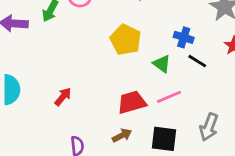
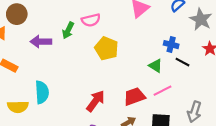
yellow pentagon: (126, 40) -> (106, 48), moved
red arrow: (63, 97) -> (96, 101), moved, size x1.5

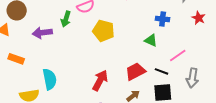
black line: (183, 62) -> (161, 71), moved
pink line: (163, 91) -> (178, 55), moved

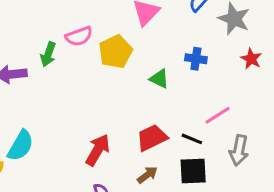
yellow pentagon: (103, 31) -> (116, 52), moved, turned 30
green triangle: (151, 40) -> (159, 79), moved
cyan semicircle: (50, 79) -> (21, 146), turned 40

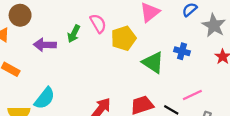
pink semicircle: (79, 36) -> (98, 23), turned -108
green triangle: (159, 79) -> (153, 62), size x1.5

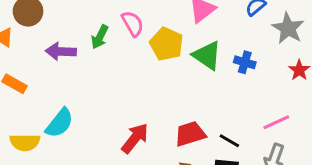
yellow pentagon: (124, 38) -> (166, 44), turned -30
green triangle: (153, 62) -> (207, 55), moved
pink line: (192, 95) -> (276, 122), moved

